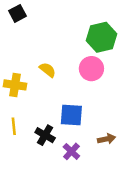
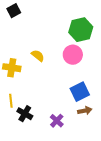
blue square: (71, 115) -> (80, 92), moved, turned -30
black cross: (45, 135) -> (25, 114), moved

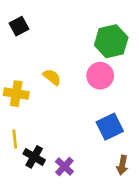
black square: (14, 11) -> (19, 26), moved
brown arrow: (85, 111) -> (122, 165), moved, turned 112
purple cross: (57, 121) -> (64, 167), moved

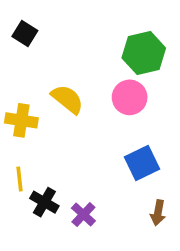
black square: (19, 26) -> (25, 33), turned -30
yellow semicircle: (52, 77) -> (67, 99), size x1.4

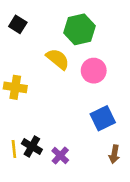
green hexagon: (144, 53) -> (80, 29), moved
yellow semicircle: (67, 99) -> (58, 59), moved
yellow line: (20, 179) -> (14, 149), moved

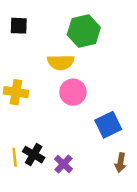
black square: (18, 24) -> (19, 26), turned -30
yellow semicircle: (58, 59) -> (61, 62), turned 140
pink circle: (94, 71) -> (73, 92), moved

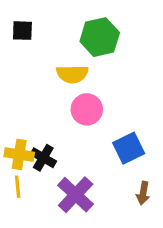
yellow cross: (16, 92) -> (19, 154), moved
black cross: (34, 155) -> (43, 158), moved
purple cross: (63, 164) -> (76, 195), size x1.6

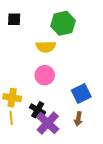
pink circle: (87, 109) -> (45, 75), moved
black cross: (43, 158) -> (38, 110), moved
brown arrow: (143, 193) -> (78, 119), moved

